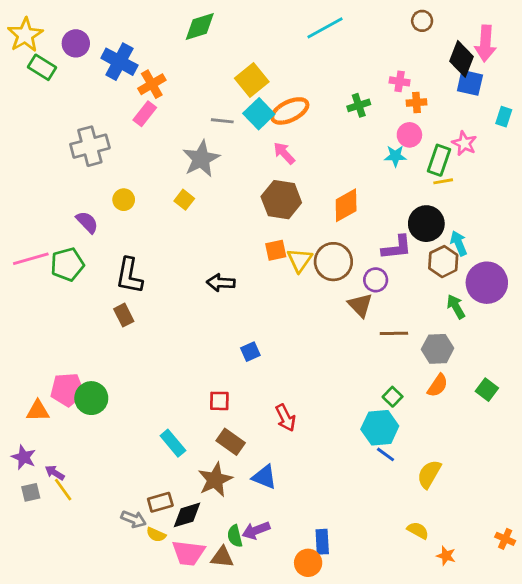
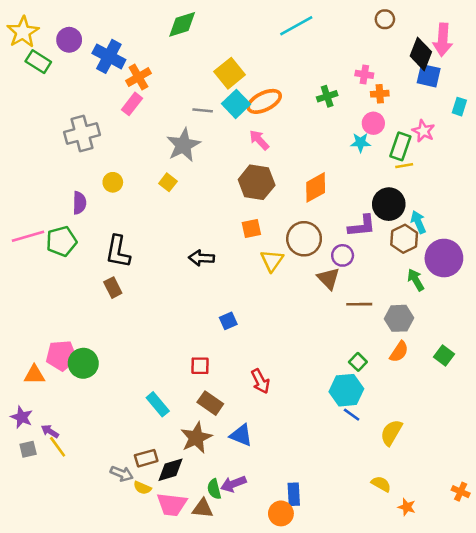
purple semicircle: (87, 222) -> (79, 203), turned 45
yellow triangle: (300, 260) -> (272, 261), moved

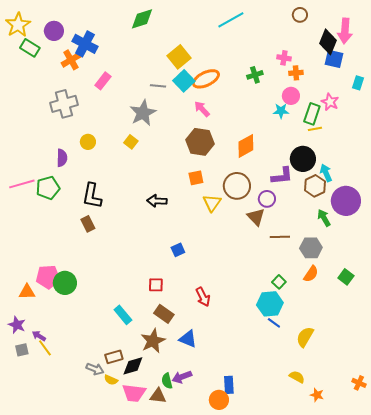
orange cross: (138, 77) -> (71, 60), moved

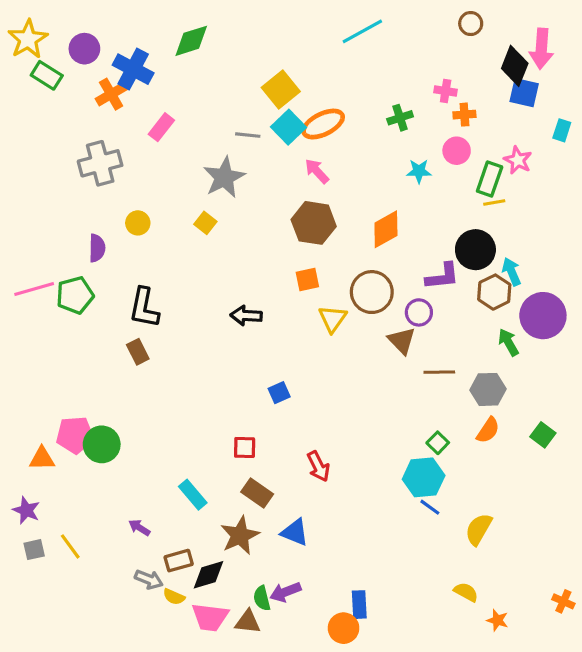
green diamond: (142, 19) -> (191, 41), moved
cyan star: (281, 111) -> (419, 171), moved
purple arrow: (39, 336) -> (139, 528), moved

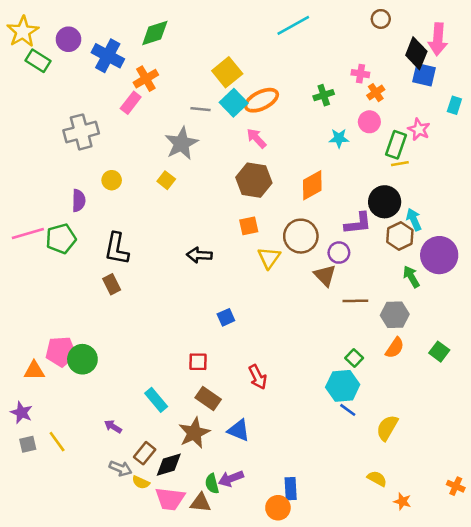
orange cross: (111, 94) -> (146, 79), moved
orange cross: (464, 115) -> (376, 93), turned -30
brown rectangle: (179, 561) -> (145, 453), turned -35

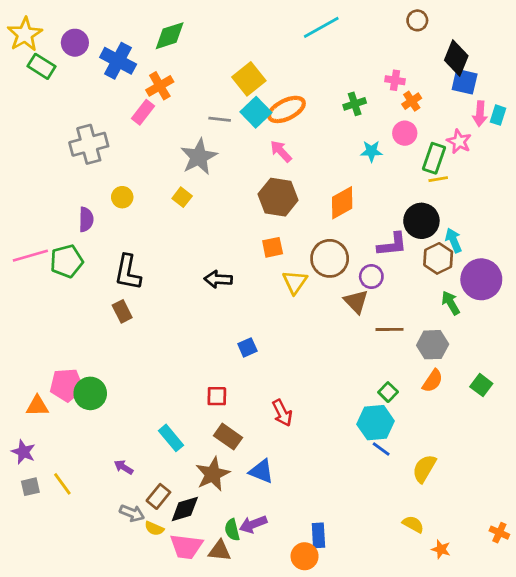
pink arrow: (438, 39) -> (480, 114), moved, size x0.7

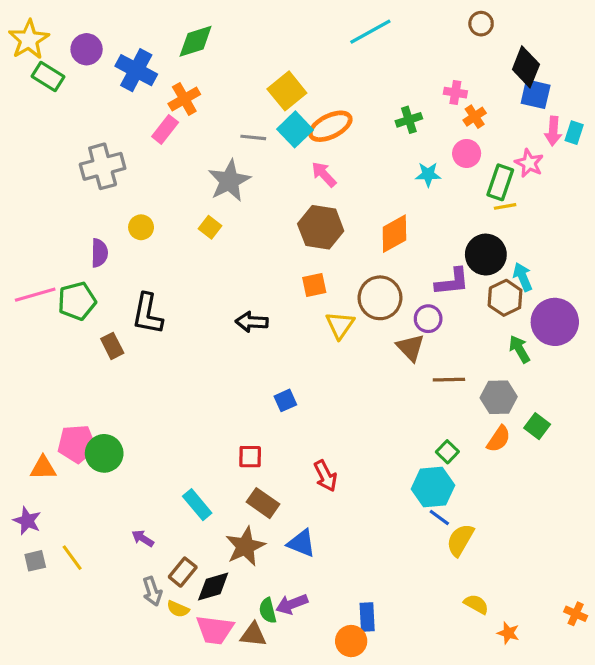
brown rectangle: (122, 311) -> (112, 346), moved
green square: (481, 385) -> (537, 426), moved
yellow semicircle: (424, 469) -> (460, 540), moved
gray arrow: (132, 513) -> (152, 591), turned 50

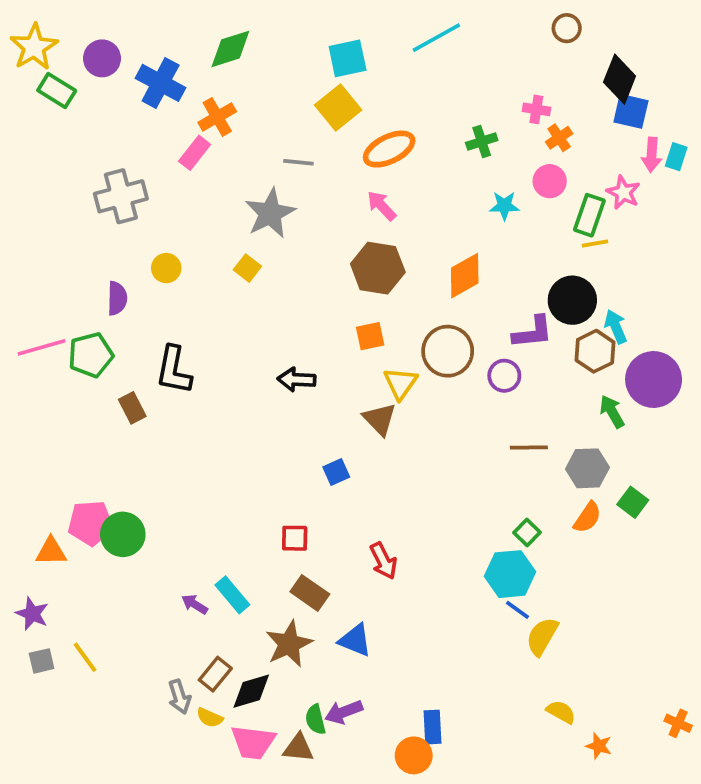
cyan square: (295, 129) -> (348, 58), moved, turned 32
brown triangle: (410, 348) -> (380, 419), moved
purple arrow: (143, 538) -> (195, 604), moved

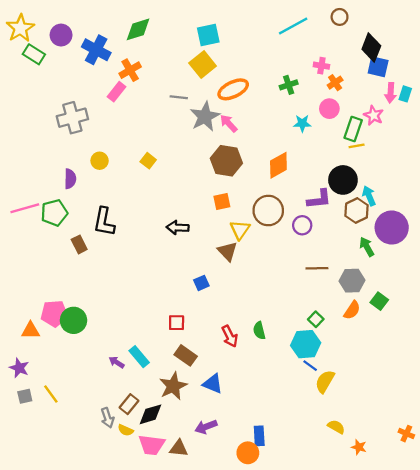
cyan line: (436, 38) -> (293, 26), moved
gray star: (270, 213) -> (205, 117), moved
green semicircle: (315, 719) -> (259, 331), moved

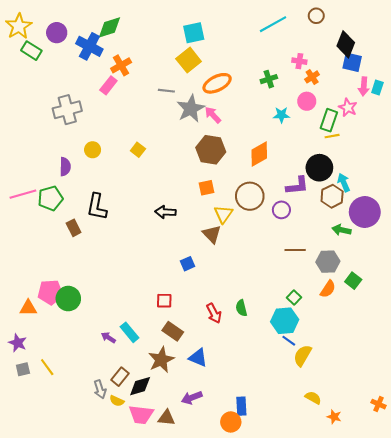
green diamond: (138, 29) -> (109, 27), moved
green arrow: (367, 247) -> (342, 230), turned -48

